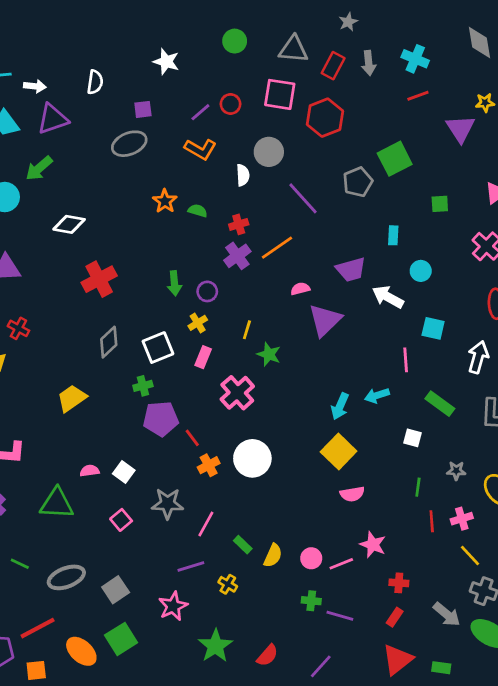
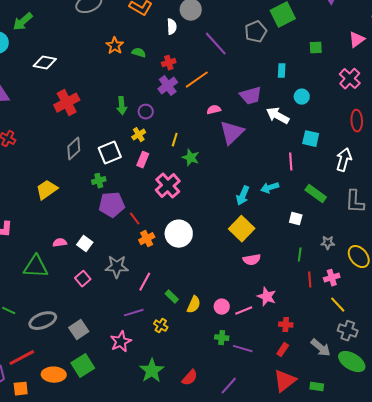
orange ellipse: (81, 651) -> (54, 375), turned -40

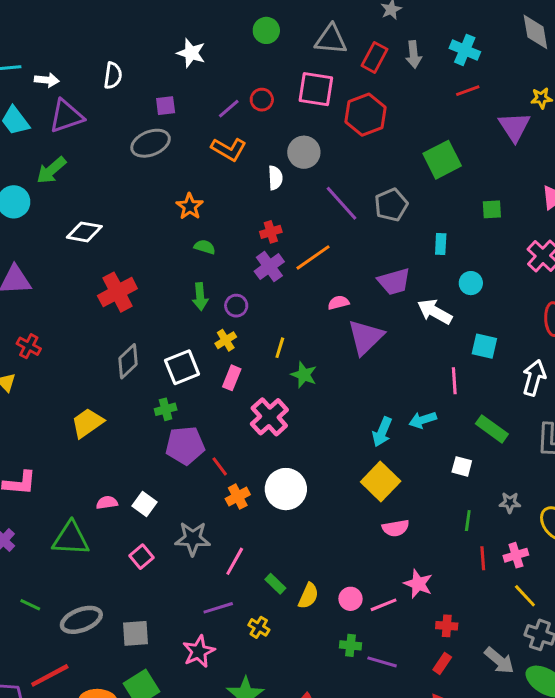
gray pentagon: (256, 32) -> (391, 205), moved
green semicircle: (139, 53) -> (205, 247), moved
gray square: (79, 330) -> (135, 633), turned 30

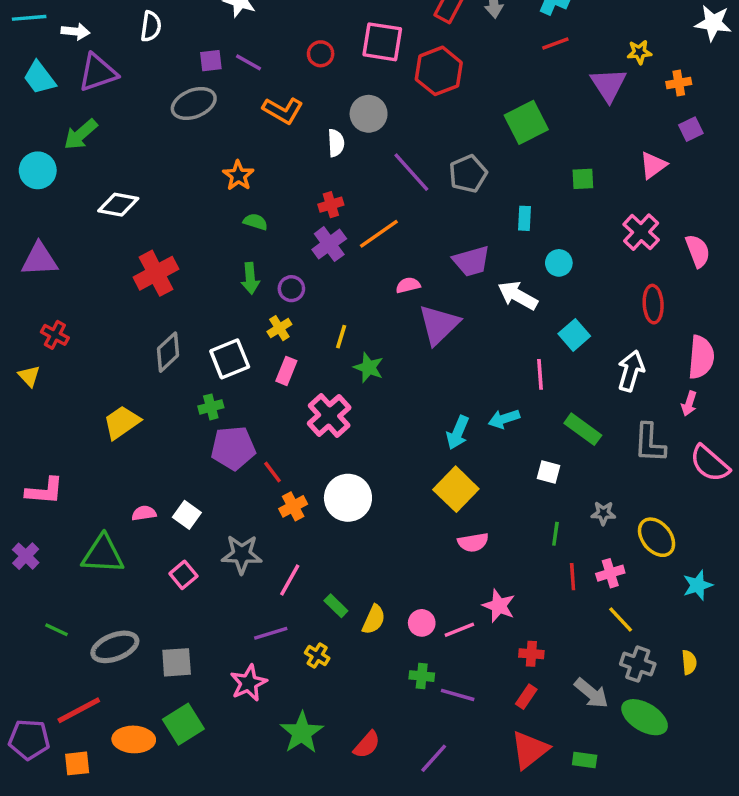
purple line: (229, 109) -> (249, 62), moved, turned 70
cyan square: (484, 346) -> (574, 335), turned 36

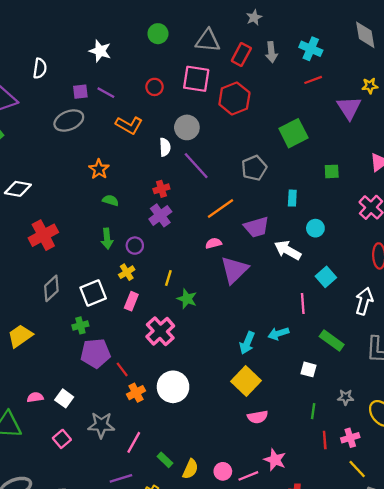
purple line: (411, 172) -> (196, 166), moved
orange line: (379, 234) -> (220, 209), moved

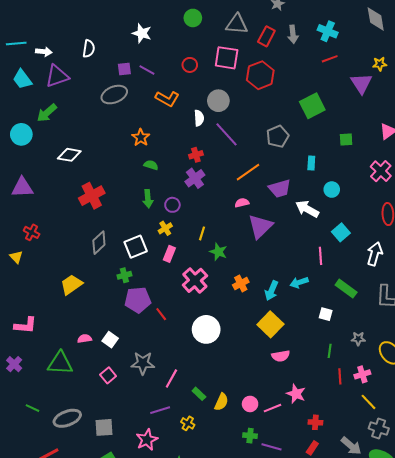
orange cross: (136, 393) -> (241, 283), moved

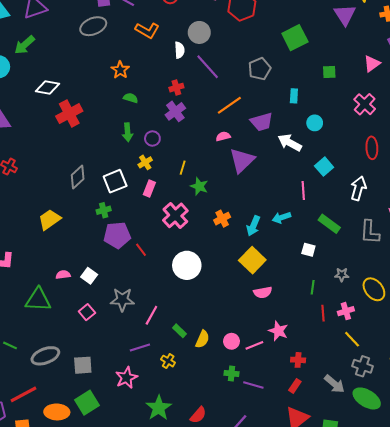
red cross: (92, 196) -> (69, 114), moved

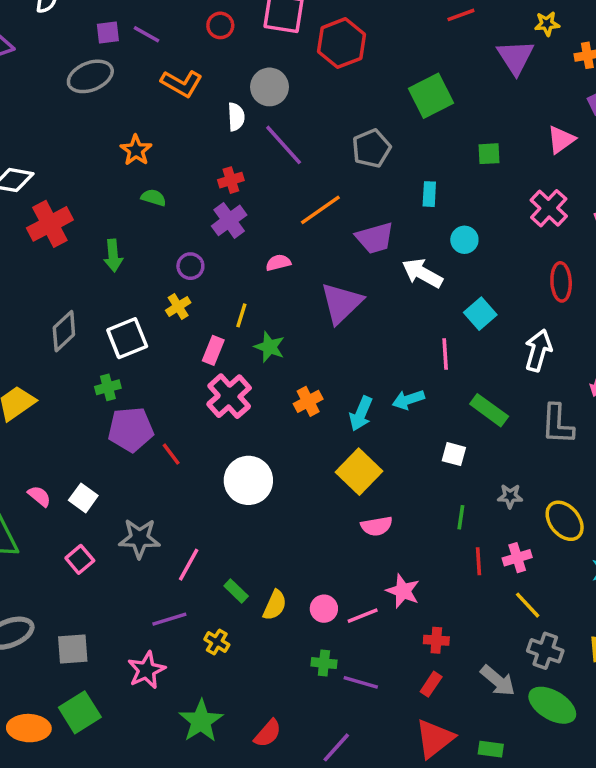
green arrow: (128, 132) -> (113, 256), moved
pink semicircle: (223, 136) -> (278, 263), moved
pink rectangle: (149, 188) -> (213, 350), moved
pink semicircle: (63, 275) -> (39, 496), turned 48

